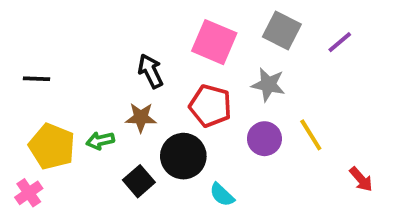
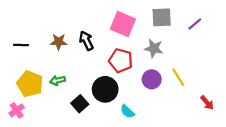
gray square: (282, 30) -> (162, 17), turned -30
brown star: (141, 117) -> (59, 42), moved

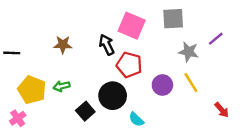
purple line: (195, 24) -> (216, 39), moved
black arrow: (86, 41) -> (107, 45), moved
black line: (21, 45) -> (12, 53), moved
gray star: (154, 48) -> (189, 52), moved

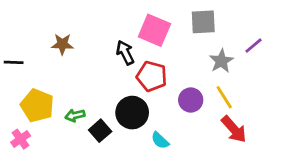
brown star: (63, 45) -> (62, 44), moved
gray star: (189, 52) -> (221, 61), turned 30
green arrow: (62, 86) -> (75, 115), moved
red arrow: (222, 110) -> (234, 129), moved, size x1.5

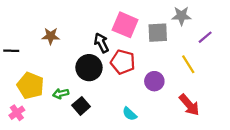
gray square: (203, 22) -> (158, 33), moved
gray star: (221, 61) -> (181, 16), moved, turned 30
yellow line: (224, 97) -> (188, 64), moved
black circle: (132, 113) -> (89, 68), moved

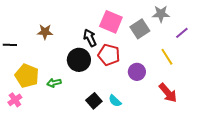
gray square: (158, 33) -> (140, 29), turned -30
black square: (81, 106) -> (94, 101), moved

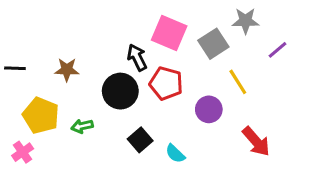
brown star: (45, 32) -> (67, 70), moved
yellow line: (167, 57) -> (238, 82), moved
black square: (94, 101) -> (140, 140), moved

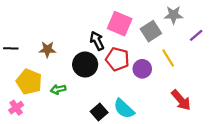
purple circle: (209, 109) -> (142, 69), moved
black square: (140, 140) -> (99, 112), moved
cyan semicircle: (175, 154) -> (124, 109), size x1.5

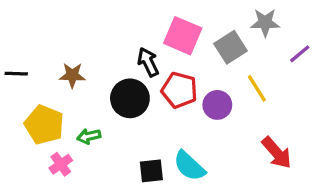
pink cross: (16, 108) -> (61, 164), moved
black square: (99, 112) -> (151, 171), turned 35

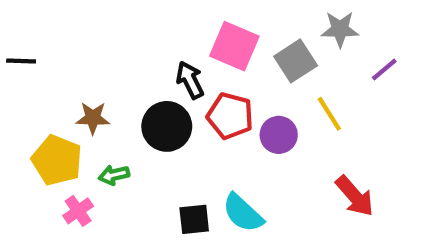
black line: (16, 74) -> (21, 61), moved
brown star: (72, 75) -> (93, 118), moved

